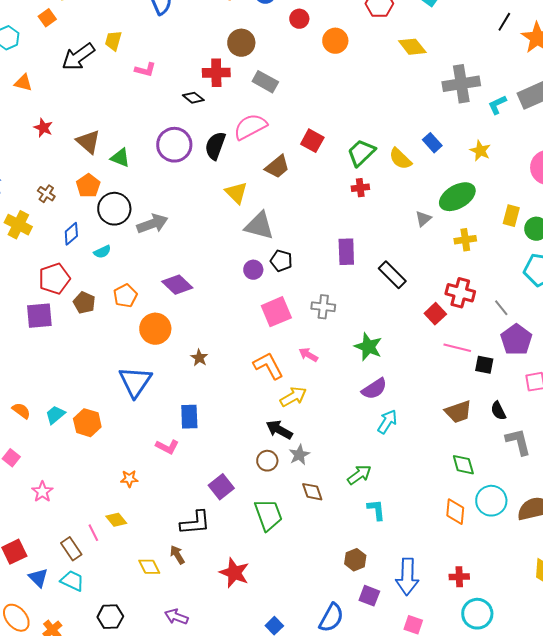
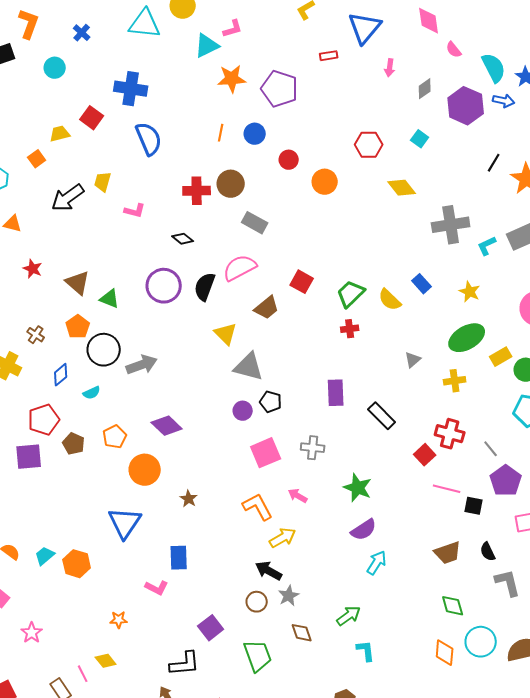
red cross: (216, 73) -> (197, 191), moved
green ellipse: (457, 197) -> (467, 338), moved
yellow rectangle: (511, 216) -> (501, 357), turned 45

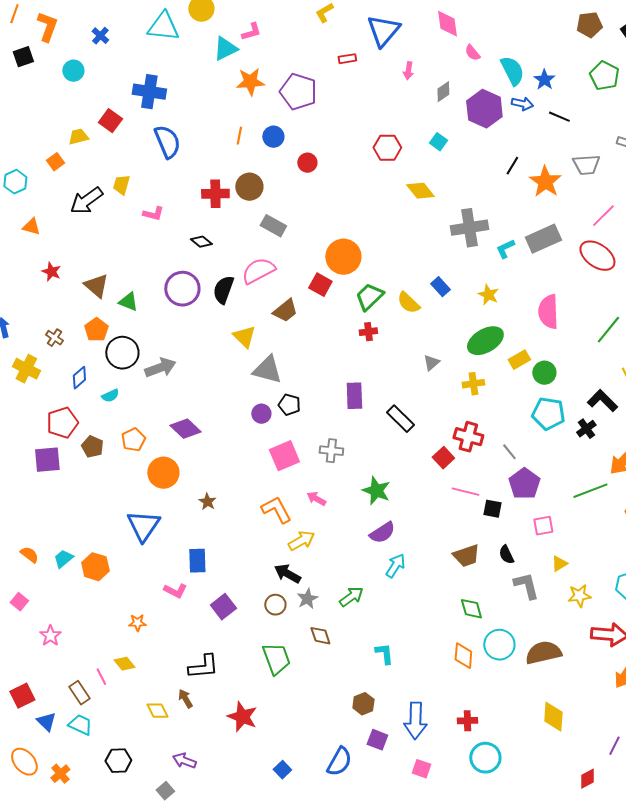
orange circle: (325, 182) -> (343, 257), moved, size x1.4
green arrow: (349, 616) -> (351, 597), moved
purple square: (211, 628) -> (223, 607), moved

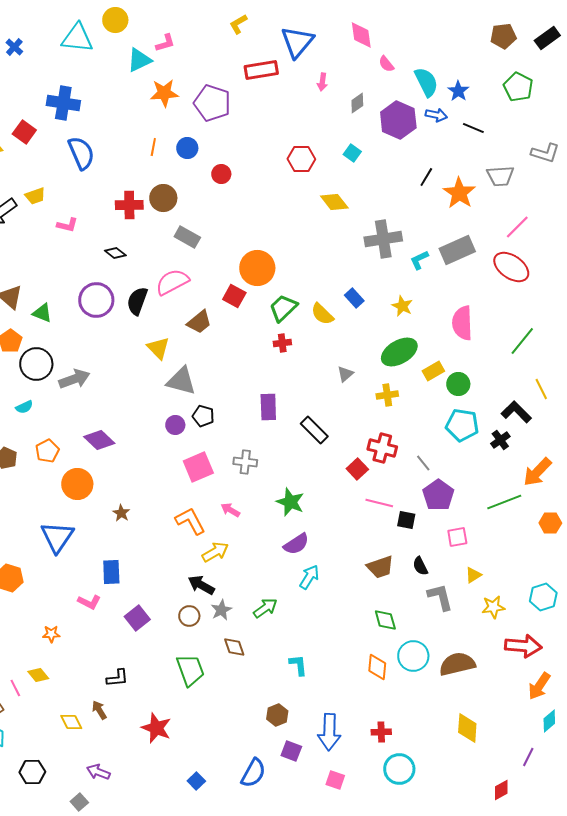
red rectangle: (347, 59) -> (261, 70), size x1.8
yellow trapezoid: (121, 185) -> (35, 196), turned -125
black L-shape: (203, 667) -> (117, 678), size x0.7

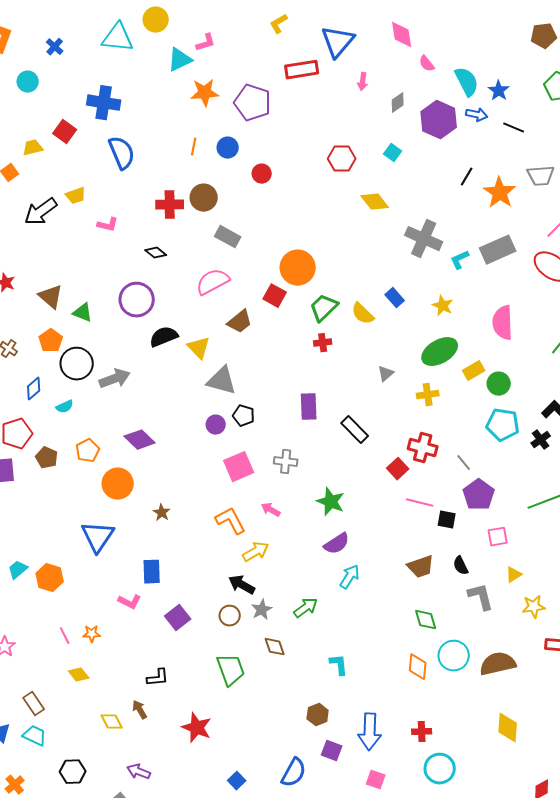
gray cross: (383, 239) -> (424, 239), turned 33
black semicircle: (137, 301) -> (164, 337), moved, turned 48
pink line: (15, 688) -> (65, 636), moved

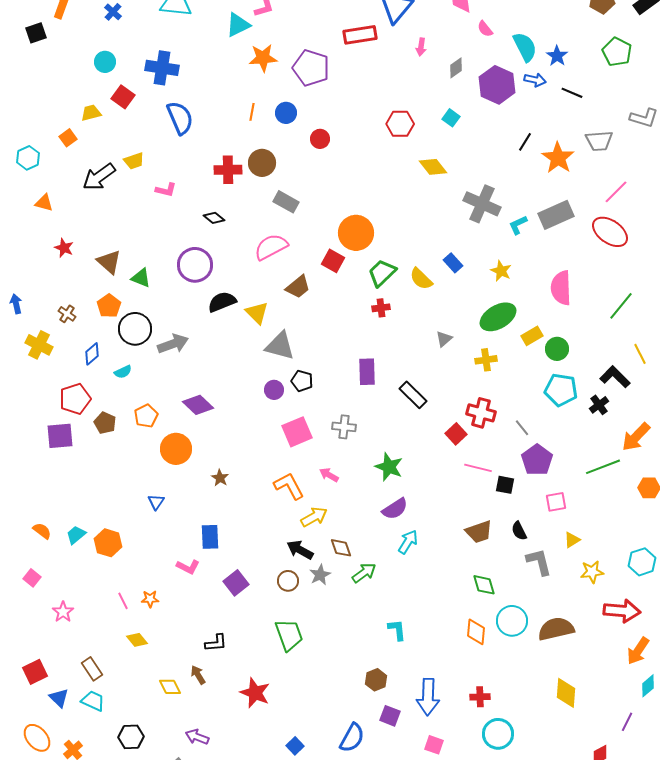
cyan circle: (28, 82) -> (105, 62), moved
blue triangle: (98, 537) -> (156, 502), size x0.5
brown diamond: (275, 647) -> (341, 548), moved

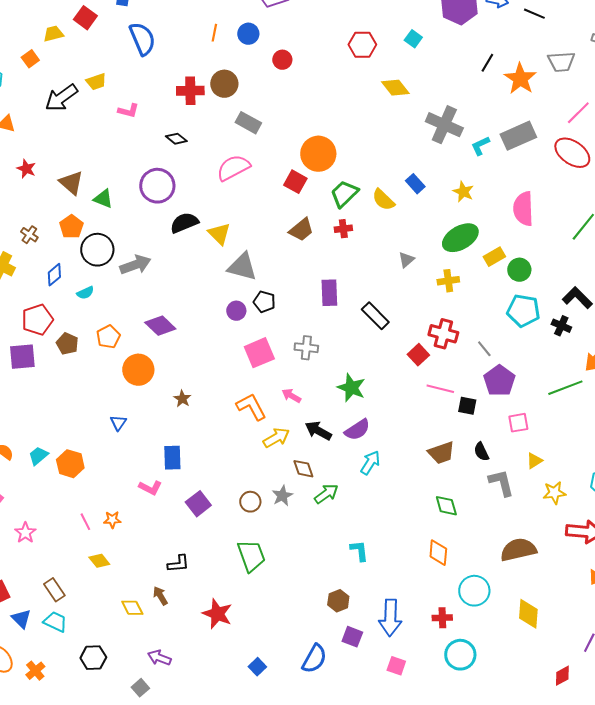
brown trapezoid: (298, 287) -> (301, 230), moved
black cross: (599, 405) -> (561, 326), turned -30
black arrow: (300, 550) -> (318, 431), moved
cyan circle: (512, 621) -> (474, 591), moved

